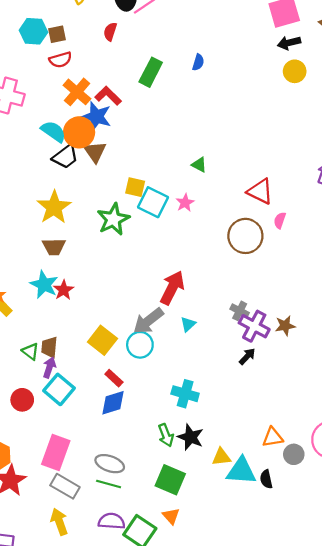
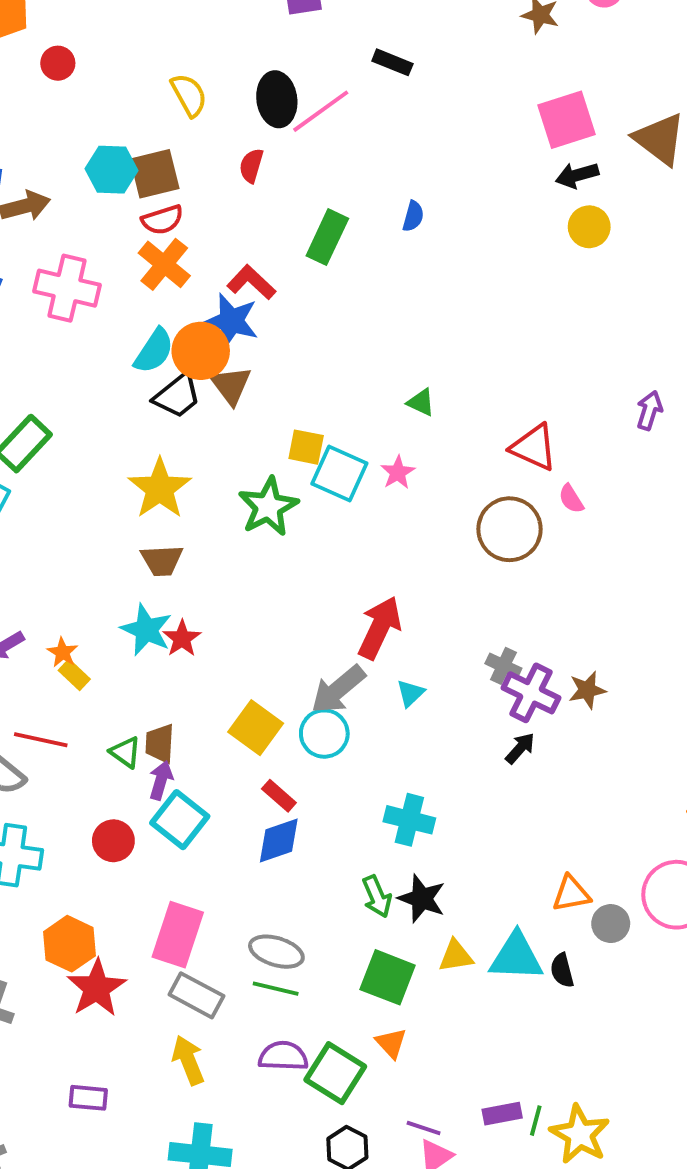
brown square: (57, 34) -> (155, 174), size x1.5
orange cross: (77, 92) -> (164, 264), moved
cyan semicircle: (53, 132) -> (154, 351), turned 90
pink semicircle: (280, 220) -> (571, 499), turned -49
yellow triangle: (221, 457) -> (456, 956), moved

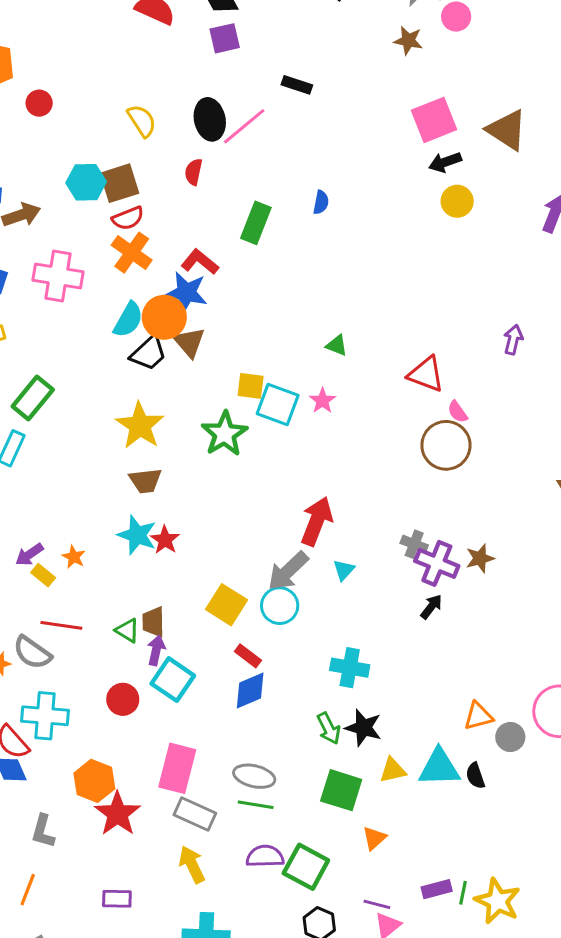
brown circle: (509, 529) -> (446, 445), moved
yellow rectangle: (74, 675) -> (43, 575), moved
orange triangle: (391, 1043) -> (374, 838), moved, turned 35

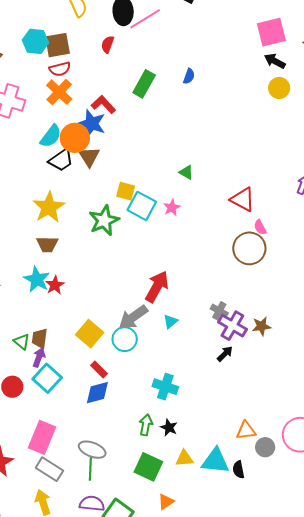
black arrow: (445, 162) -> (275, 61), turned 40
green arrow: (329, 728) -> (146, 425), turned -150
black star: (363, 728) -> (169, 428), size x0.7
green line: (256, 805) -> (90, 469), turned 75

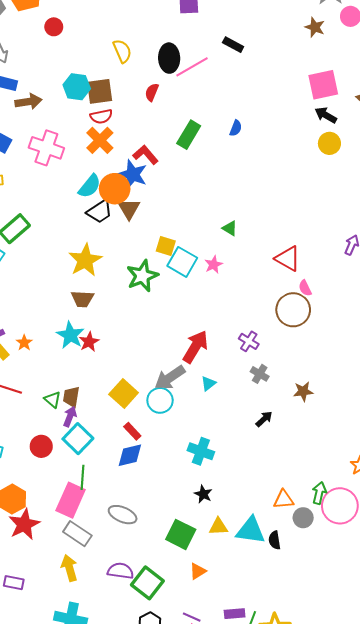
purple cross: (232, 326) -> (249, 341), moved, size x0.7
green arrow: (146, 425) -> (319, 493), moved
green line: (90, 469) -> (82, 477), moved

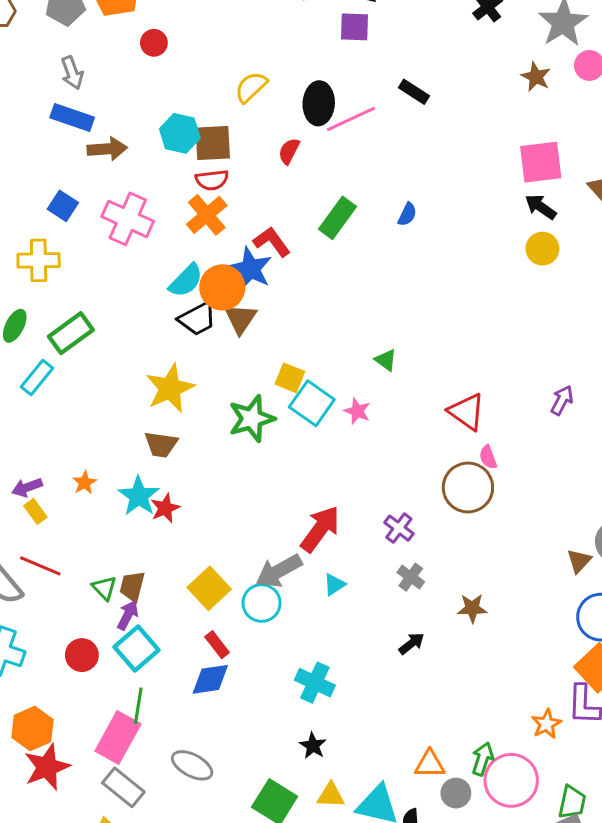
yellow semicircle: (122, 51) -> (251, 87), turned -115
pink star: (214, 265) -> (357, 411), turned -30
orange star: (24, 343) -> (85, 483), moved

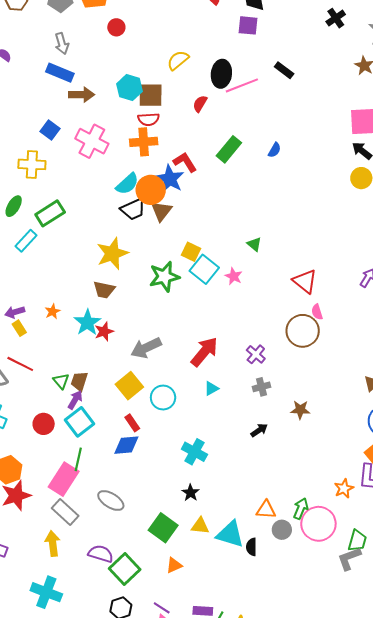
orange cross: (207, 215) -> (144, 142), turned 32
gray arrow: (279, 571) -> (146, 348), moved
gray cross: (411, 577) -> (261, 387), turned 36

